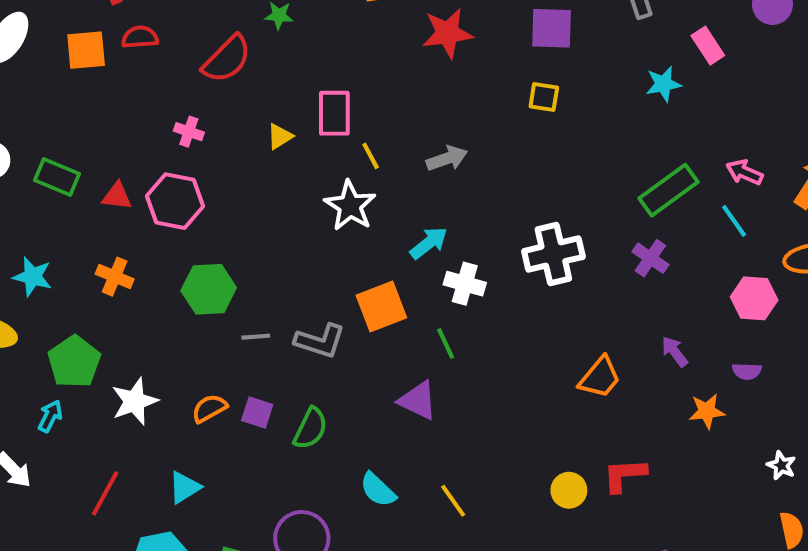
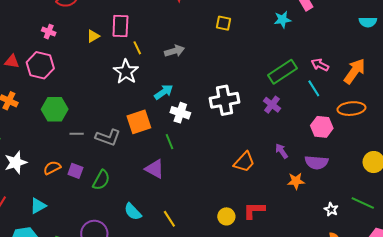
purple semicircle: (747, 371) -> (317, 162), size x1.6

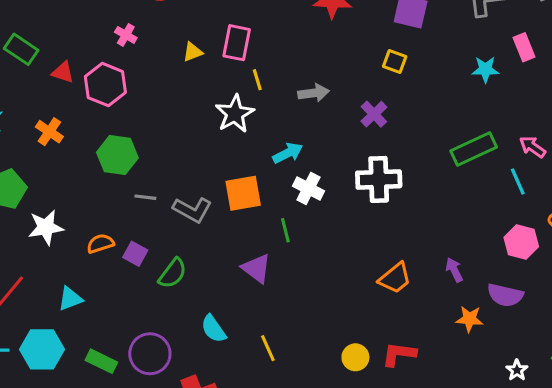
purple cross: (272, 105) -> (374, 114), moved

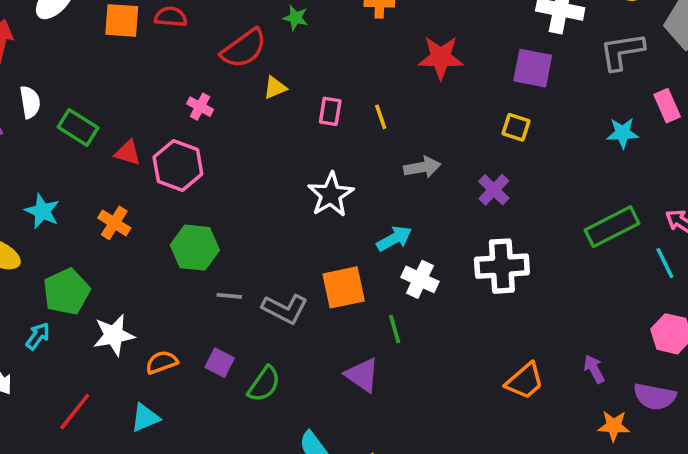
pink rectangle: (237, 43) -> (330, 111), size x0.7
yellow triangle: (193, 52) -> (275, 88), moved
yellow line: (257, 80) -> (381, 117), moved
orange semicircle: (100, 244) -> (162, 362), moved

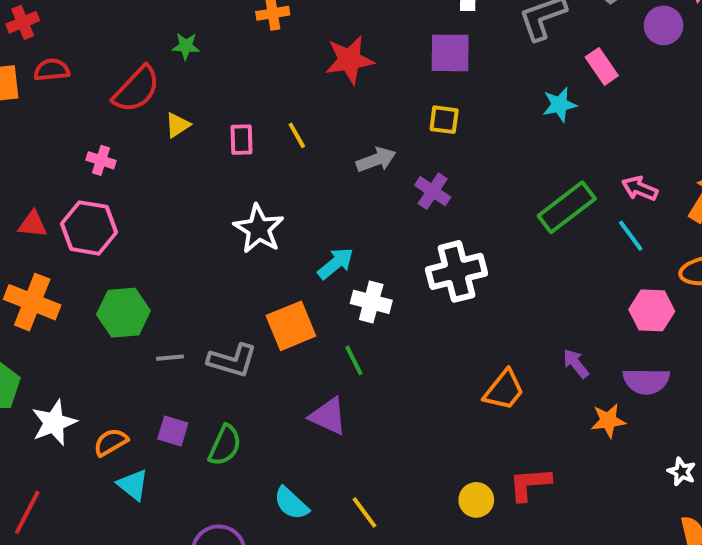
gray arrow: (422, 167) -> (376, 160), moved
orange cross: (114, 223) -> (32, 302), size x1.5
cyan triangle: (145, 418) -> (133, 485), moved, turned -48

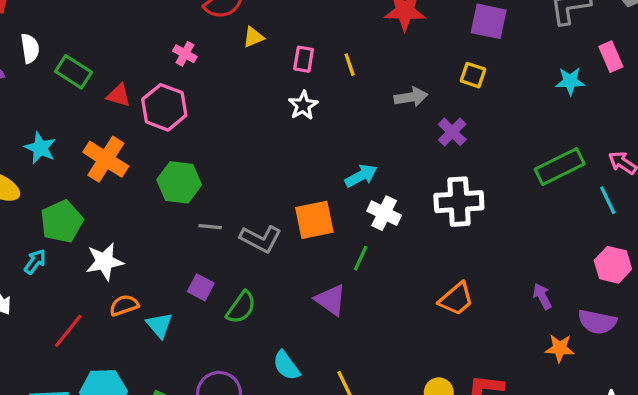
white star: (259, 229) -> (303, 105), moved, size x0.7
green line: (354, 360) -> (361, 258), turned 40
orange trapezoid: (504, 390) -> (456, 299), moved
orange semicircle: (111, 442) -> (124, 305), moved

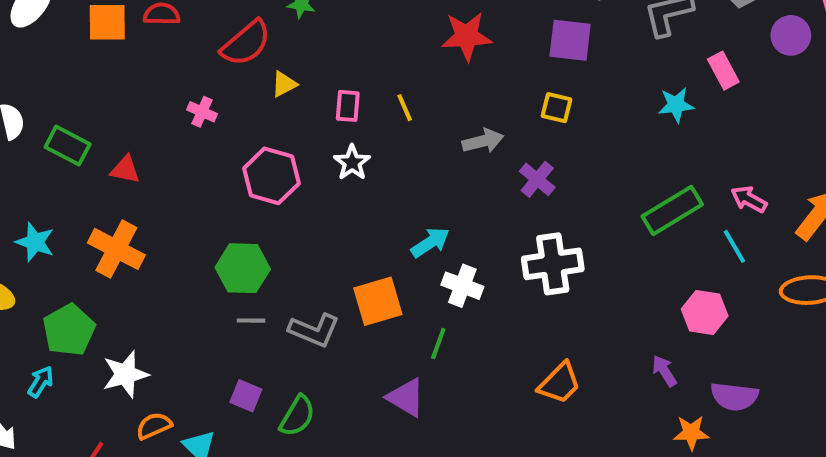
pink hexagon: (164, 107) -> (271, 176), moved
green hexagon: (179, 182) -> (243, 268), moved
pink hexagon: (613, 265) -> (705, 312), moved

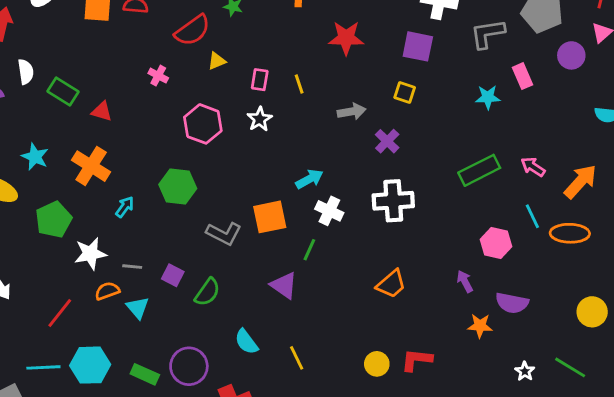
cyan line: (734, 246) -> (532, 216), moved
gray line: (251, 321) -> (132, 267), moved
cyan arrow: (41, 382) -> (125, 207), moved

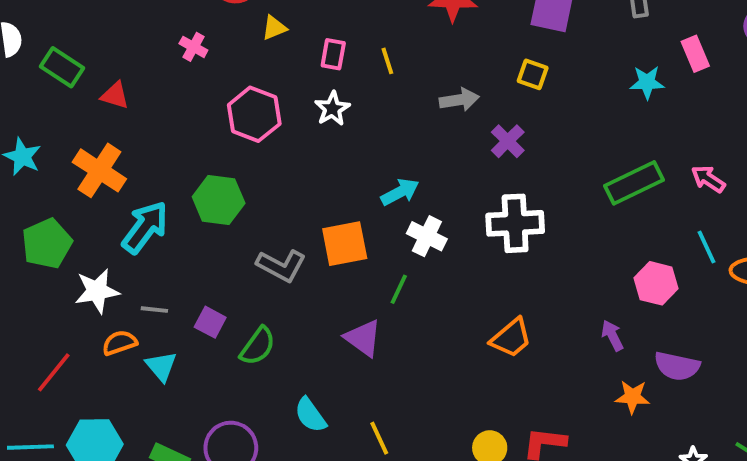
cyan arrow: (125, 207) -> (145, 227), size x1.8

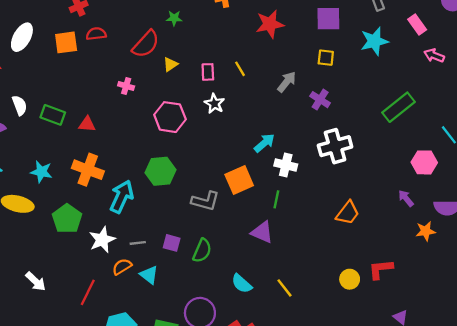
cyan star: (647, 82) -> (374, 41), moved, size x1.4
gray arrow: (459, 100) -> (287, 82), turned -30
pink arrow: (708, 179) -> (434, 56), moved

